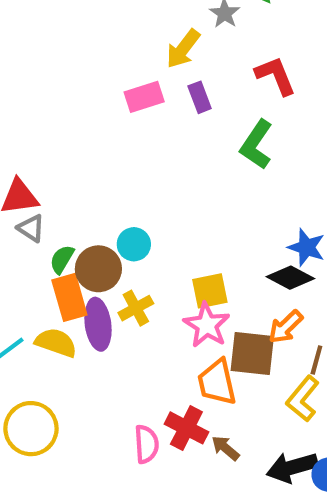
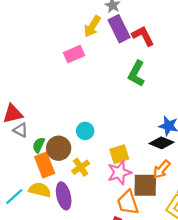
purple rectangle: (200, 97) -> (119, 29), moved, size x1.6
cyan circle: (134, 244) -> (85, 131), moved
purple ellipse: (98, 324) -> (64, 196), moved
pink star: (207, 325) -> (119, 173), turned 30

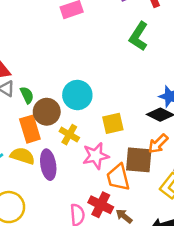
cyan circle: (85, 131) -> (77, 95), size x1.5
green semicircle: (39, 145) -> (27, 95), moved, turned 126
yellow cross: (81, 167) -> (69, 135), turned -30
pink star: (119, 173) -> (96, 156), moved

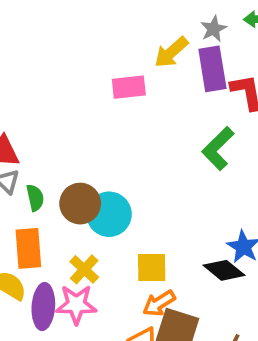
brown circle: (47, 112) -> (80, 204), moved
orange arrow: (158, 144) -> (159, 303), moved
pink star: (96, 156) -> (76, 304), moved

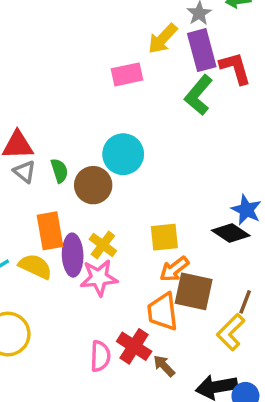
green L-shape: (218, 148) -> (199, 95), moved
green semicircle: (35, 198) -> (59, 171), moved
cyan circle: (109, 214) -> (123, 154), moved
purple ellipse: (43, 307) -> (73, 255), moved

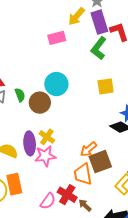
orange rectangle: (50, 231) -> (14, 184), moved
yellow square: (164, 237) -> (106, 86), moved
brown square: (194, 291) -> (100, 162), turned -30
pink semicircle: (100, 356) -> (48, 201), turned 36

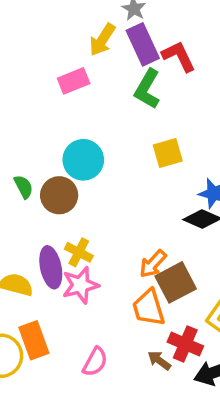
red cross: (67, 195) -> (185, 344), moved

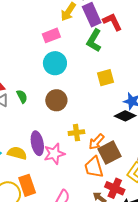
cyan circle: (83, 160) -> (55, 63), moved
brown circle: (59, 195) -> (56, 100), moved
yellow cross: (79, 252) -> (76, 133), moved, turned -35

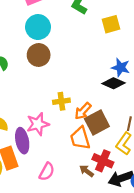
yellow square: (106, 78) -> (111, 24), moved
brown circle: (56, 100) -> (39, 55), moved
purple ellipse: (37, 143) -> (22, 141), moved

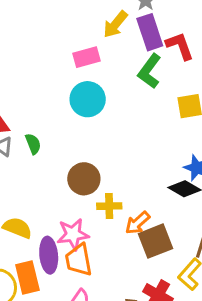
brown circle: (39, 55) -> (84, 179), moved
orange trapezoid: (80, 138) -> (79, 260), moved

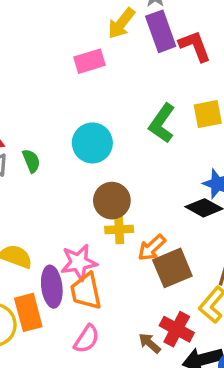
green L-shape: (149, 71) -> (162, 123), moved
cyan circle: (88, 99) -> (92, 143), moved
brown circle: (84, 179) -> (112, 201), moved

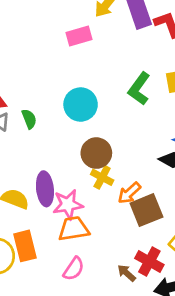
yellow cross: (119, 229) -> (102, 177), turned 30
purple ellipse: (52, 287) -> (45, 189), moved
orange trapezoid: (86, 291) -> (74, 229), turned 92

